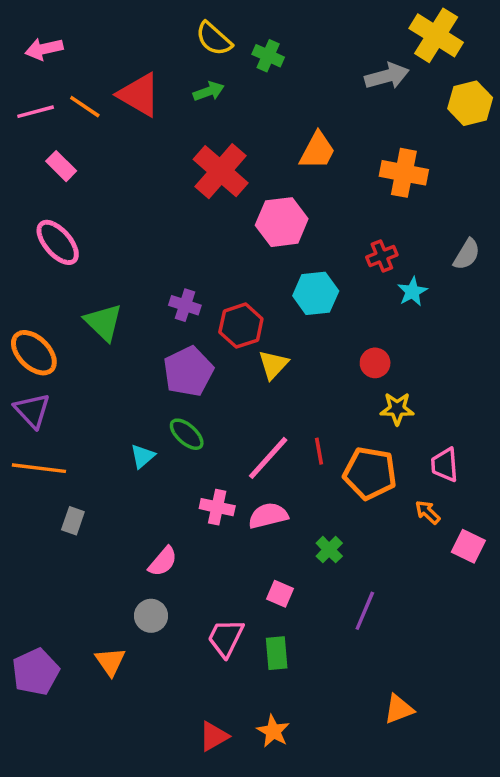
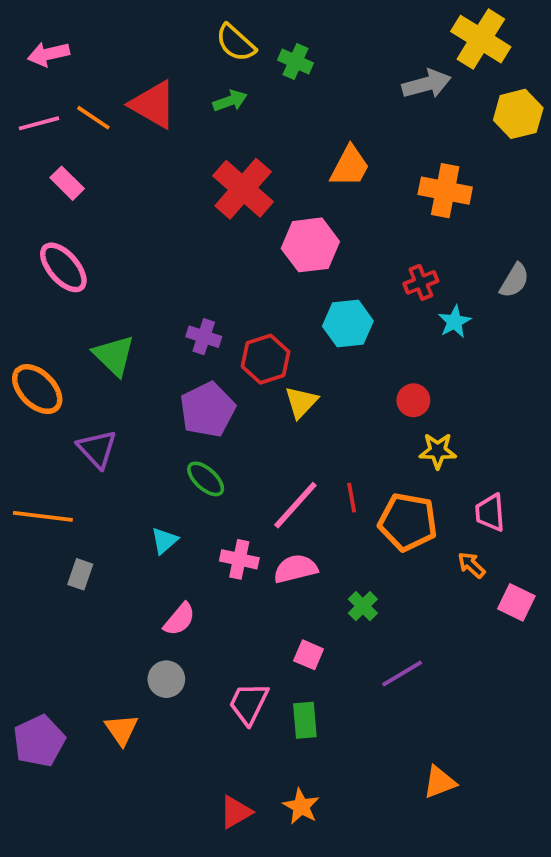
purple triangle: (32, 410) -> (97, 449), moved
cyan triangle: (143, 456) -> (164, 541), moved
purple line: (365, 611) -> (402, 674), turned 36

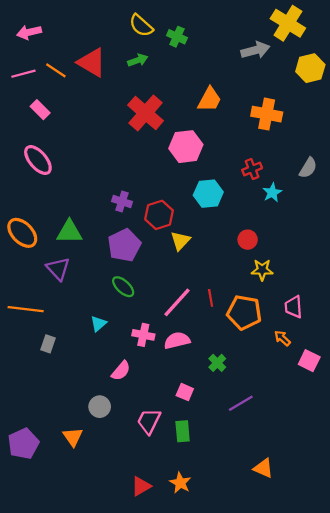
green triangle: (114, 355) -> (69, 232), moved, turned -44
pink semicircle: (179, 619) -> (121, 371), moved
orange triangle: (440, 782) -> (263, 468), turned 45

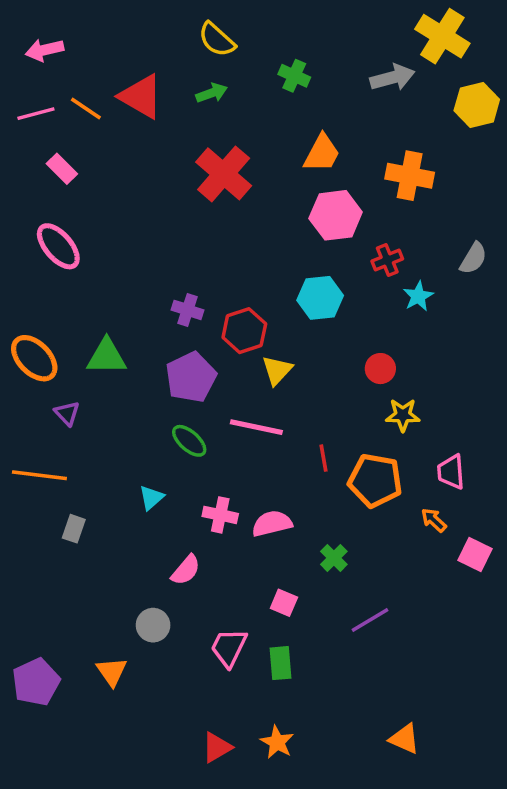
green cross: (177, 37) -> (294, 76), moved
pink hexagon: (186, 147) -> (336, 215), moved
purple triangle: (58, 269) -> (67, 413), moved, size x0.7
pink line: (177, 302) -> (256, 427), moved, turned 60
orange triangle: (263, 468) -> (404, 739), moved

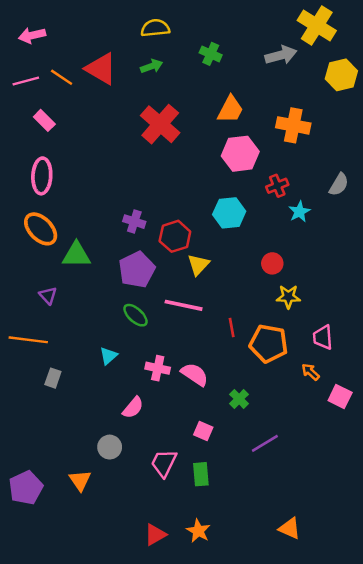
yellow semicircle: (217, 40) -> (155, 28), turned 132
pink ellipse: (58, 246) -> (42, 176), turned 44
orange ellipse: (34, 358) -> (41, 229), moved
pink semicircle: (272, 524) -> (195, 374), turned 48

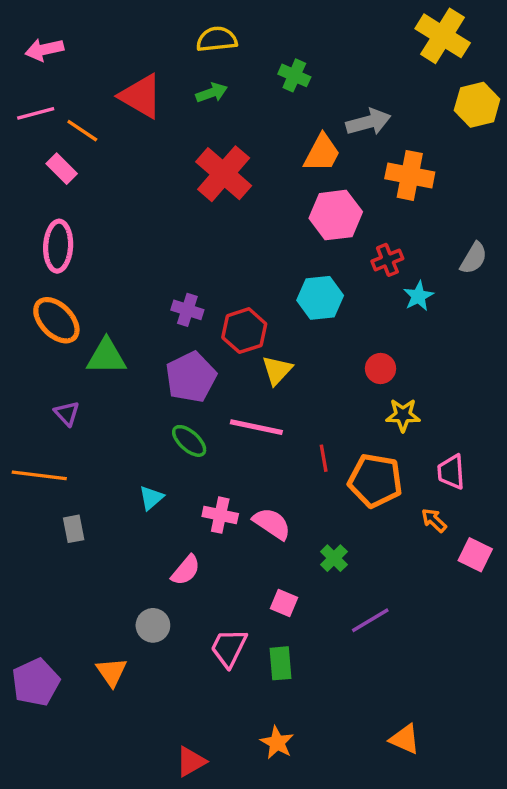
gray arrow: (281, 55) -> (368, 122), moved
orange line: (62, 77) -> (82, 131), moved
gray rectangle: (53, 378) -> (74, 529), turned -30
red triangle: (155, 535) -> (191, 762), moved

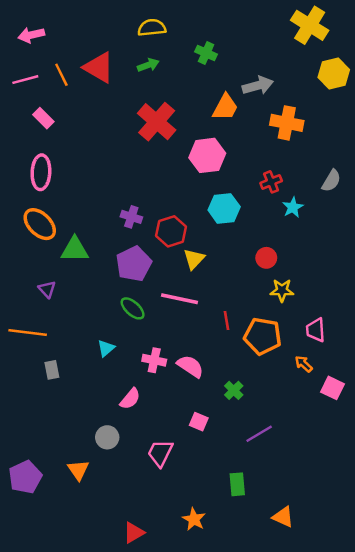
orange line: (82, 131) -> (61, 75), moved, turned 30
pink hexagon: (336, 215) -> (207, 155), moved
green rectangle: (281, 663) -> (237, 484), moved

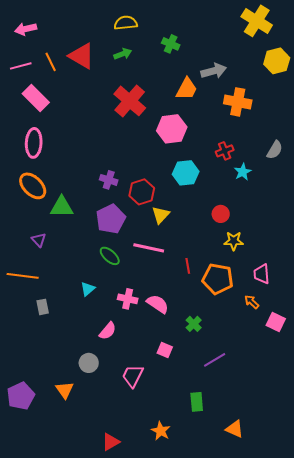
pink rectangle: (43, 118) -> (36, 98), size x1.5

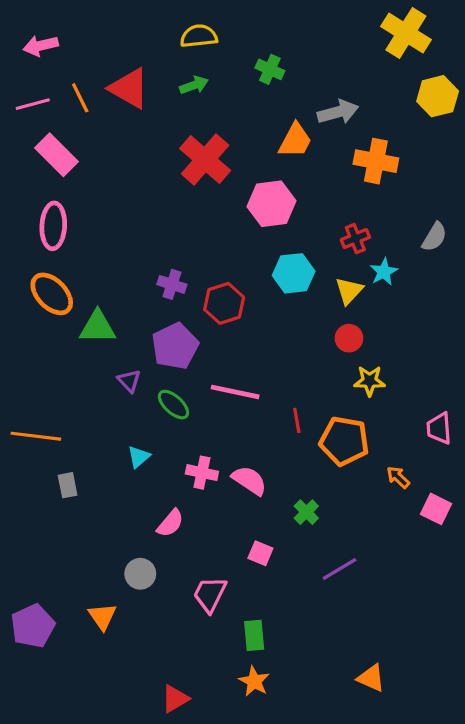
yellow triangle: (161, 215) -> (349, 291), moved
purple triangle: (39, 240) -> (129, 381), moved
pink trapezoid: (262, 274) -> (439, 428), moved
green rectangle: (197, 402) -> (254, 635), moved

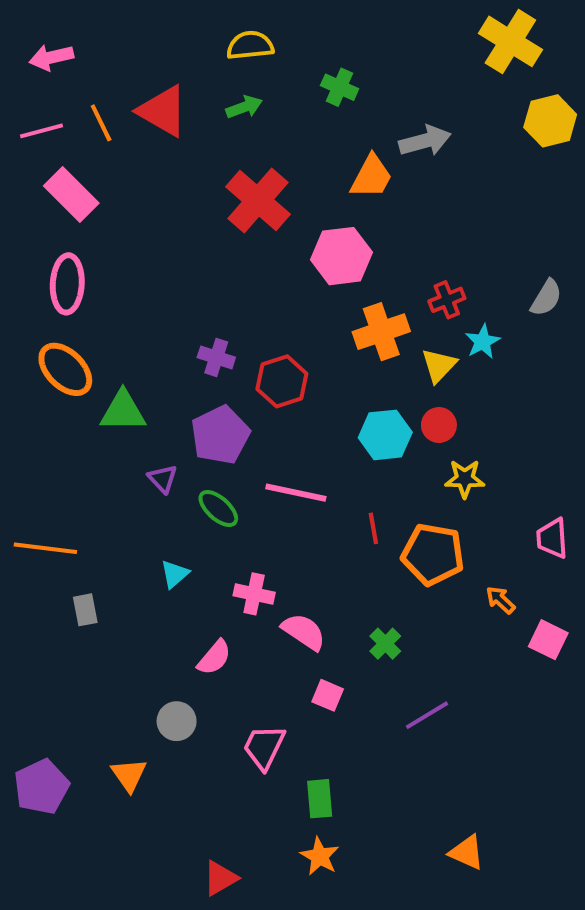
orange cross: (376, 161) -> (381, 332), moved, turned -30
cyan hexagon: (294, 273) -> (385, 435), moved
pink semicircle: (249, 480) -> (304, 632), moved

